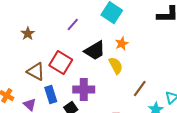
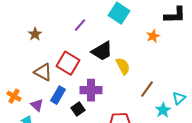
orange star: (122, 44) -> (153, 36), moved
blue rectangle: (51, 95) -> (58, 95), turned 48

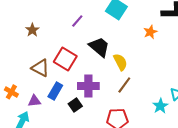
black trapezoid: (102, 51) -> (99, 47), turned -110
brown line: (147, 89) -> (124, 85), moved
purple triangle: (37, 105) -> (34, 101), turned -48

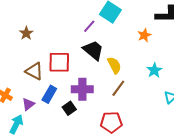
purple line: (77, 21) -> (89, 26), moved
red square: (65, 59) -> (59, 62), turned -30
purple triangle: (34, 101) -> (28, 104), turned -32
cyan star: (160, 106) -> (154, 70), moved

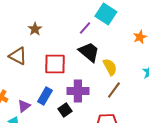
brown star: (26, 33) -> (35, 29), moved
brown triangle: (34, 71) -> (18, 56), moved

